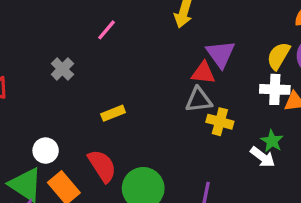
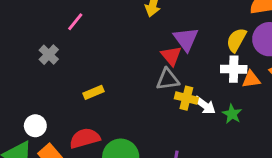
pink line: (107, 30) -> (75, 22), moved
red triangle: (203, 73) -> (171, 56), turned 45
white arrow: (263, 157) -> (205, 105), moved
red semicircle: (102, 166) -> (85, 138), turned -72

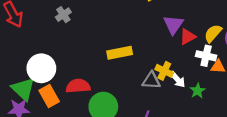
red triangle: (171, 56) -> (188, 37), moved, turned 30
gray triangle: (168, 79) -> (151, 80), moved
yellow rectangle: (93, 92) -> (120, 53), moved, size x1.5
white circle: (35, 126) -> (41, 68), size x1.6

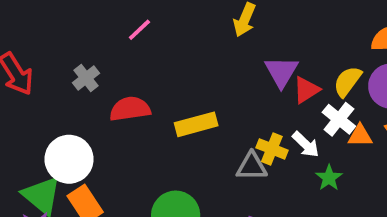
gray cross: (63, 15) -> (86, 78), moved
white cross: (206, 56) -> (339, 119), turned 30
white arrow: (178, 79) -> (306, 144), moved
red semicircle: (78, 86) -> (130, 109), moved

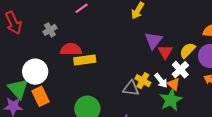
red triangle: (306, 90) -> (165, 52), turned -35
yellow rectangle: (196, 124) -> (85, 60), moved
orange triangle: (360, 136) -> (174, 84), moved, turned 32
green star: (329, 178) -> (171, 100), size x1.6

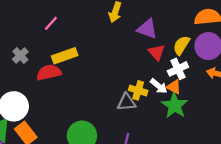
purple triangle: (153, 41) -> (147, 29), moved, turned -36
yellow rectangle: (85, 60) -> (65, 56), moved
white cross: (180, 70) -> (178, 69), turned 30

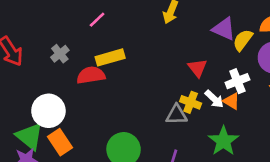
purple triangle: (147, 29) -> (224, 29), moved
yellow semicircle: (181, 45) -> (243, 40), moved
red triangle: (156, 52) -> (197, 68), moved
green star: (175, 105) -> (223, 141), moved

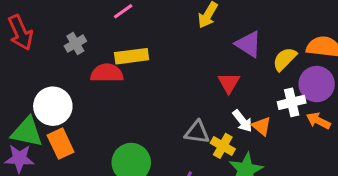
purple triangle: (224, 29) -> (248, 44), moved
white cross: (237, 81) -> (292, 102), moved
yellow cross: (191, 102) -> (223, 146), moved
green triangle: (29, 136) -> (27, 132), turned -36

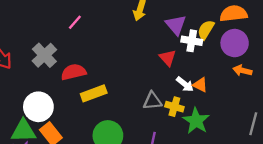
gray cross: (75, 44) -> (44, 55), size x1.5
purple triangle: (248, 44) -> (176, 25), turned 30
yellow rectangle: (132, 56) -> (94, 93), moved
white cross: (292, 102) -> (192, 41), moved, turned 36

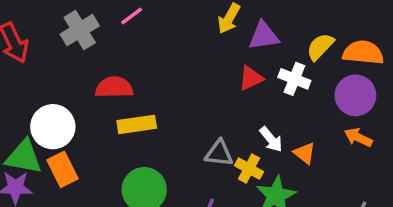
purple triangle: (176, 25) -> (264, 36), moved, turned 50
yellow semicircle: (206, 30) -> (320, 47), moved
gray cross: (44, 55) -> (80, 30), moved
red triangle: (168, 58) -> (251, 78), moved, turned 36
orange triangle: (200, 85) -> (305, 153), moved

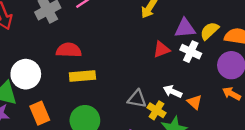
purple triangle: (264, 36) -> (185, 28), moved
white arrow: (271, 139) -> (173, 91), turned 150
orange rectangle: (63, 169) -> (40, 113), moved

